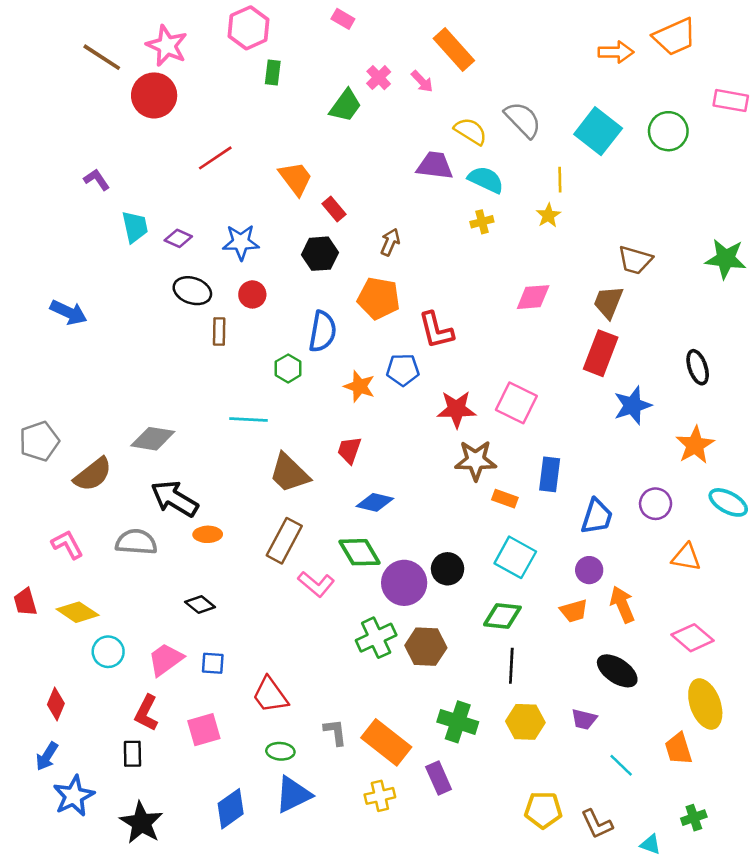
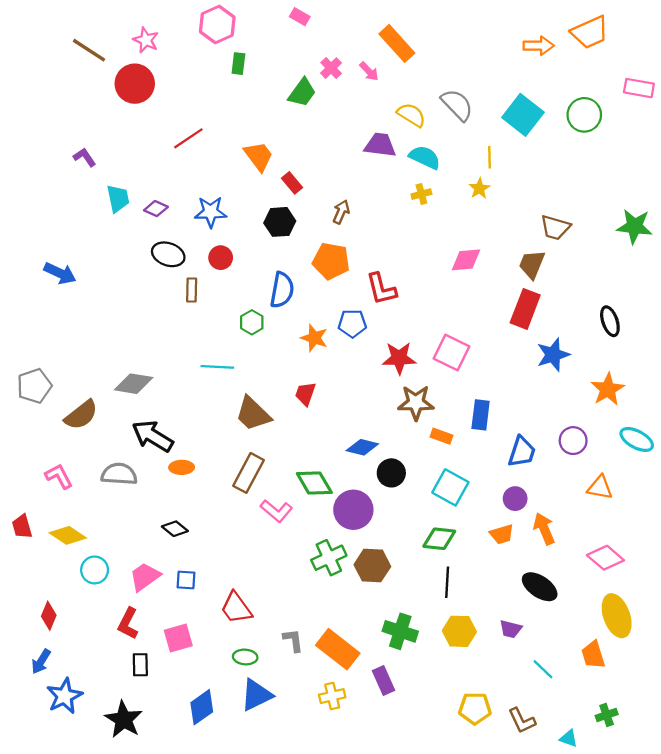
pink star: (167, 46) -> (146, 40), size x0.7
blue diamond: (375, 502) -> (362, 447), moved
black circle: (448, 569) -> (391, 473), moved
black rectangle: (132, 754) -> (140, 665), moved

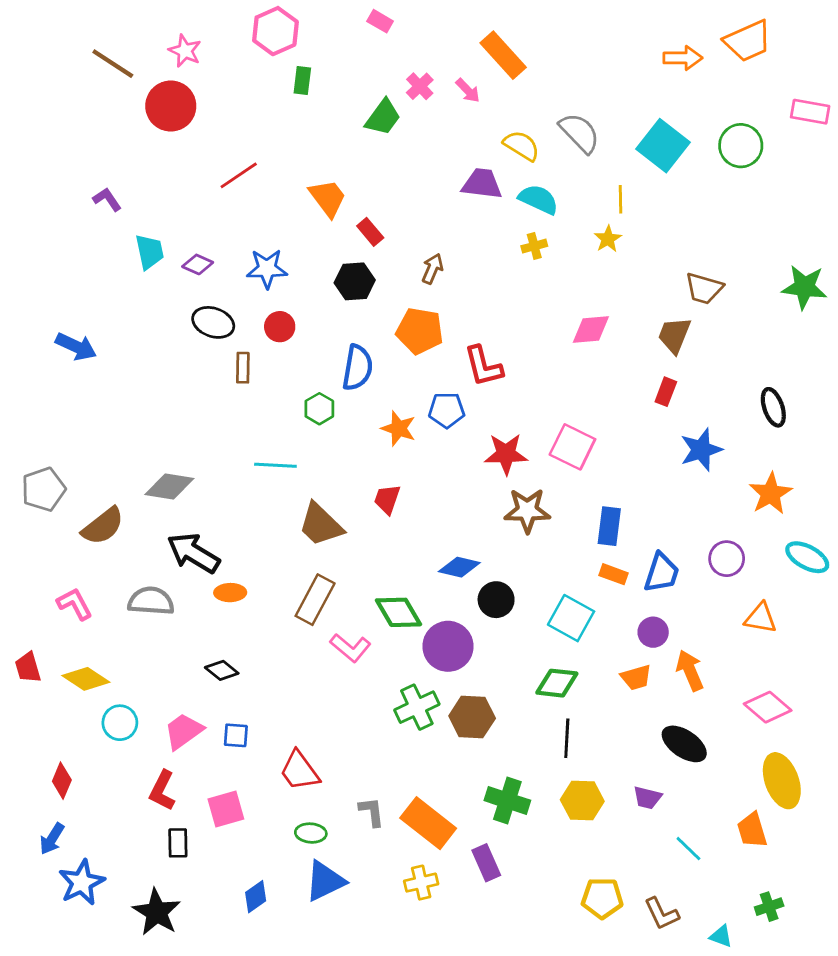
red rectangle: (525, 309) -> (666, 392), size x0.6
orange rectangle: (441, 436) -> (613, 574), moved
blue diamond: (202, 707) -> (256, 897), size x0.7

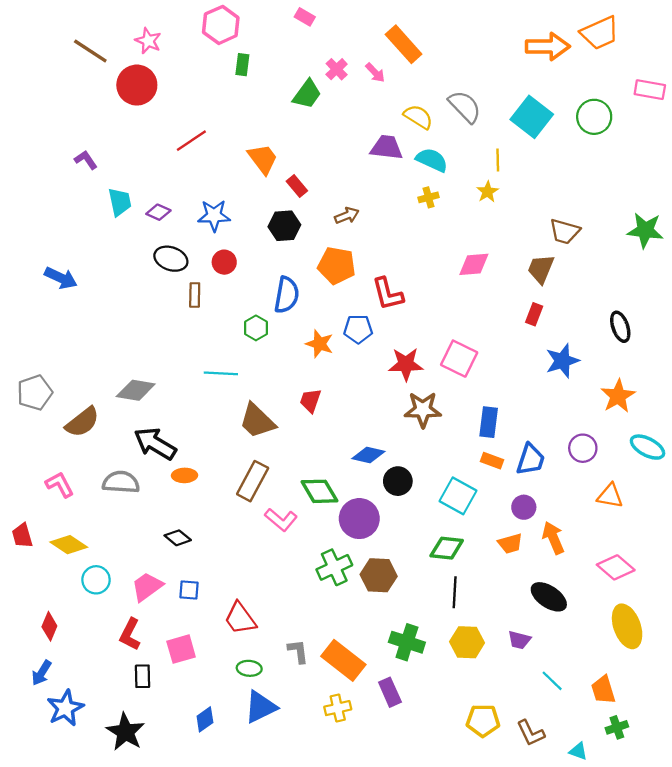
orange arrow: (683, 58) -> (548, 46), size x1.4
brown arrow: (432, 269) -> (347, 216), turned 45
orange trapezoid: (752, 830) -> (603, 690), moved

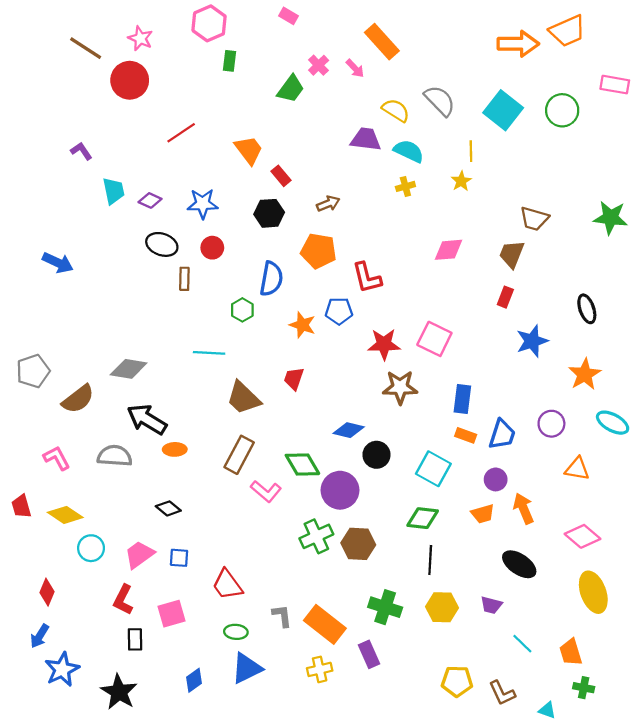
green cross: (617, 727) -> (584, 688), turned 30

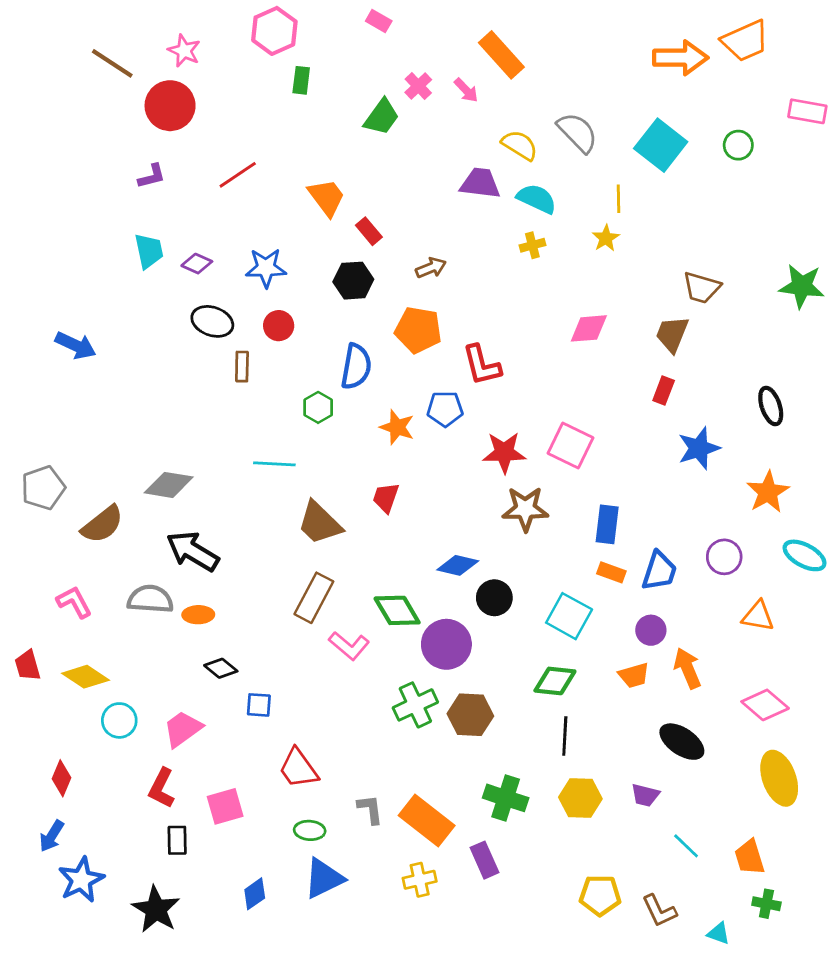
green circle: (562, 110) -> (738, 145), size x0.7
purple L-shape: (81, 151) -> (152, 176), moved, turned 110
orange ellipse: (175, 449) -> (198, 615), moved
blue square: (179, 558) -> (259, 705), moved

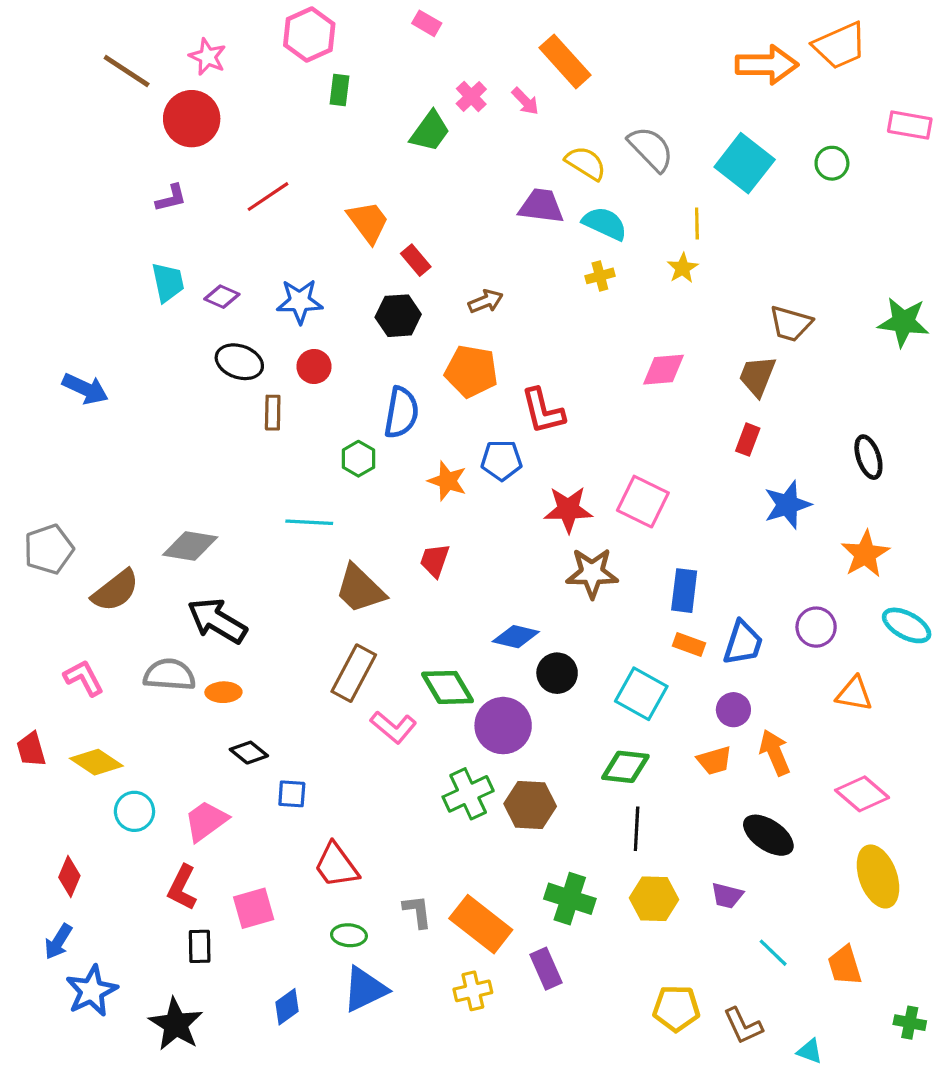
green cross: (766, 904) -> (910, 1023), moved

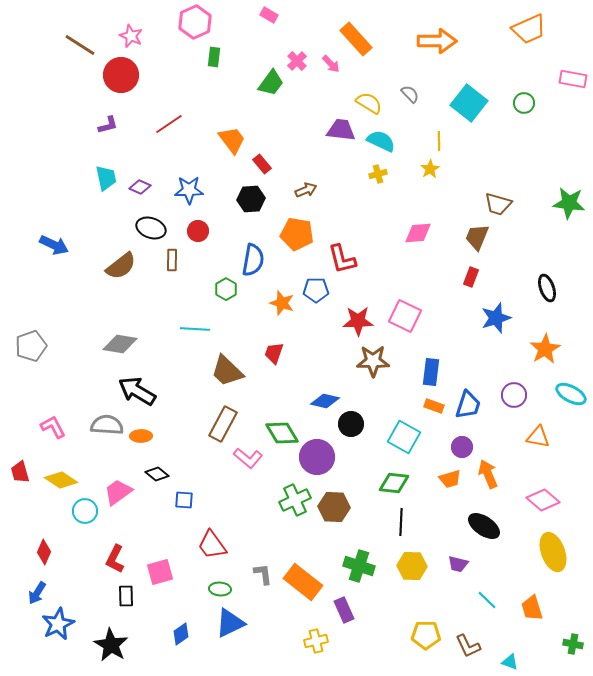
orange arrow: (767, 65) -> (437, 41), moved
gray semicircle: (651, 149) -> (410, 94), size x0.6
brown semicircle: (115, 591) -> (121, 266), moved
pink trapezoid: (206, 821) -> (118, 492), moved
yellow cross: (473, 991) -> (316, 641), moved

